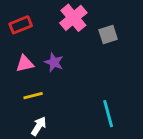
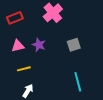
gray square: (108, 35) -> (74, 45), moved

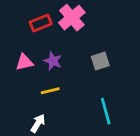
red rectangle: (15, 18) -> (41, 23), moved
yellow line: (24, 69) -> (50, 91), moved

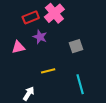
purple star: (53, 61) -> (40, 37), moved
yellow line: (50, 91) -> (48, 71), moved

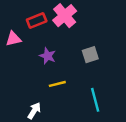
purple star: (40, 37) -> (48, 56), moved
pink triangle: (18, 47) -> (13, 39), moved

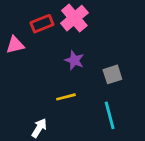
gray square: (90, 55) -> (112, 74), moved
purple star: (48, 56) -> (74, 60), moved

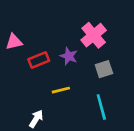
pink cross: (74, 18) -> (94, 35), moved
red rectangle: (42, 24) -> (39, 60), moved

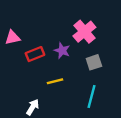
cyan line: (101, 107) -> (92, 96), turned 30

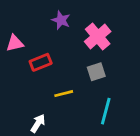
purple star: (62, 51) -> (61, 20), moved
gray square: (94, 62) -> (96, 72), moved

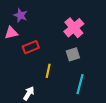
purple star: (61, 20) -> (20, 15), moved
yellow line: (64, 94) -> (48, 71), turned -64

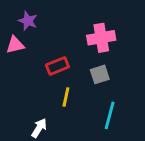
pink cross: (74, 28) -> (101, 38), turned 30
red rectangle: (31, 47) -> (57, 66), moved

